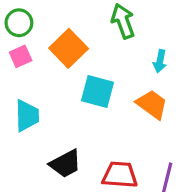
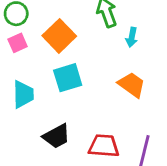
cyan arrow: (160, 61) -> (132, 37), moved
cyan square: (97, 92) -> (68, 78), moved, turned -32

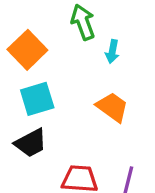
black trapezoid: (57, 136) -> (31, 143), moved

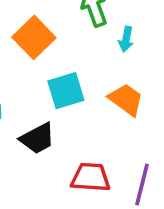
cyan square: (37, 99) -> (66, 91), moved

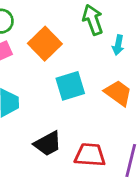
black trapezoid: (37, 138) -> (48, 144), moved

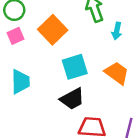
black trapezoid: (48, 144) -> (72, 99), moved

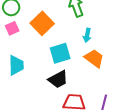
cyan arrow: (117, 31) -> (87, 35), moved

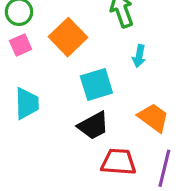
orange trapezoid: (94, 58) -> (153, 118), moved

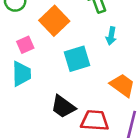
pink square: (21, 45) -> (25, 45), moved
black trapezoid: (93, 126) -> (63, 107), moved, turned 64

